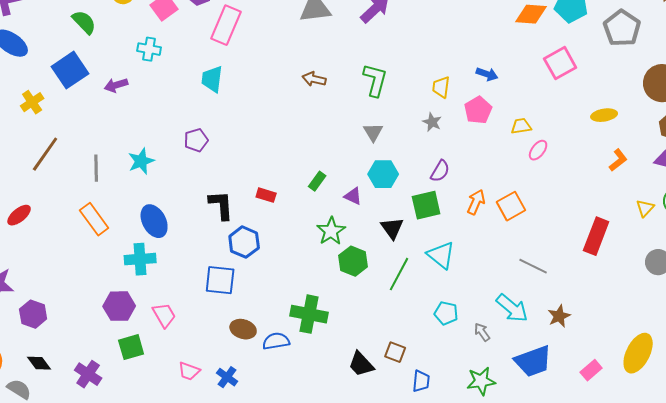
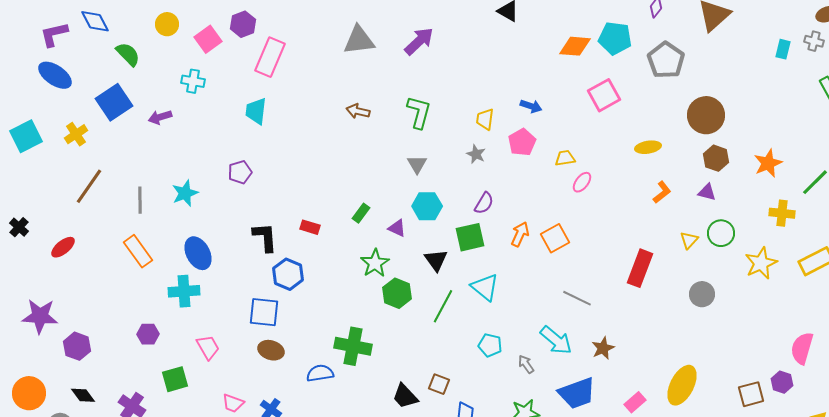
purple hexagon: (119, 306) -> (148, 334), moved, size x0.7
brown ellipse: (243, 329) -> (271, 350), moved

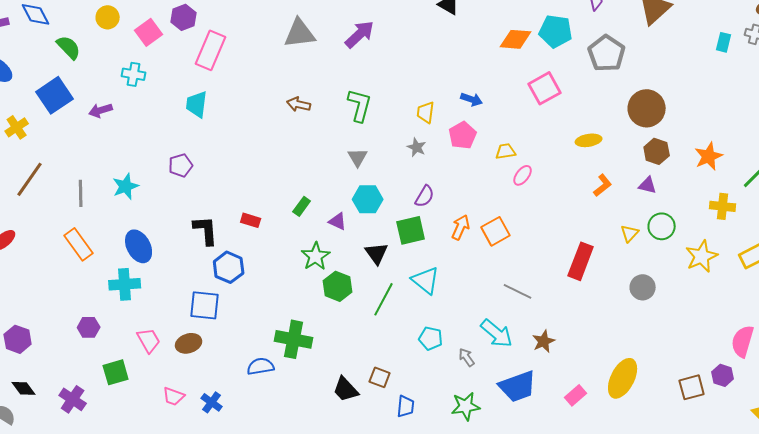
brown ellipse: (271, 350) -> (189, 343), moved, turned -35

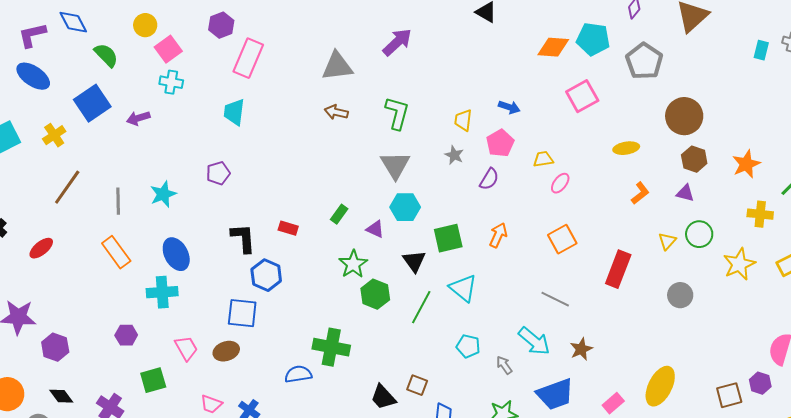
pink square: (149, 32) -> (168, 49), moved
gray triangle: (300, 33) -> (337, 66), moved
gray triangle: (358, 157) -> (395, 165), size x1.5
purple semicircle: (425, 196) -> (489, 179), moved
orange square: (496, 231) -> (562, 239), moved

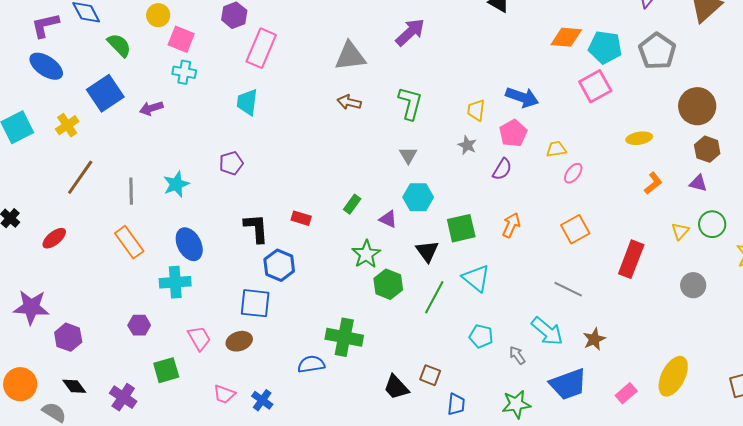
cyan pentagon: (593, 39) -> (605, 47), moved
pink square: (168, 49) -> (181, 39), turned -32
blue arrow: (509, 107) -> (522, 97), size x1.5
gray triangle: (395, 165) -> (408, 155), size x0.6

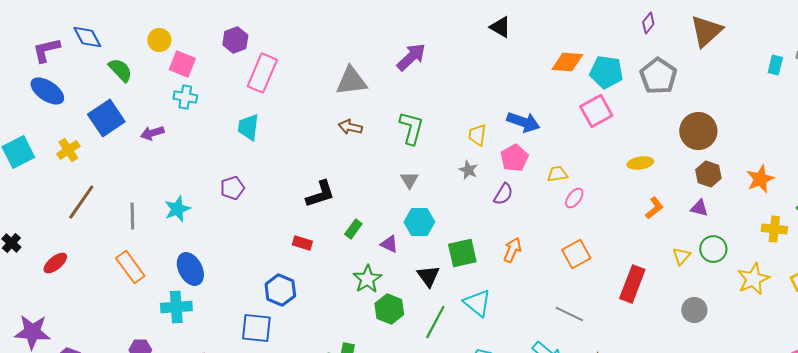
black L-shape: (256, 228) -> (320, 194), moved, turned 76

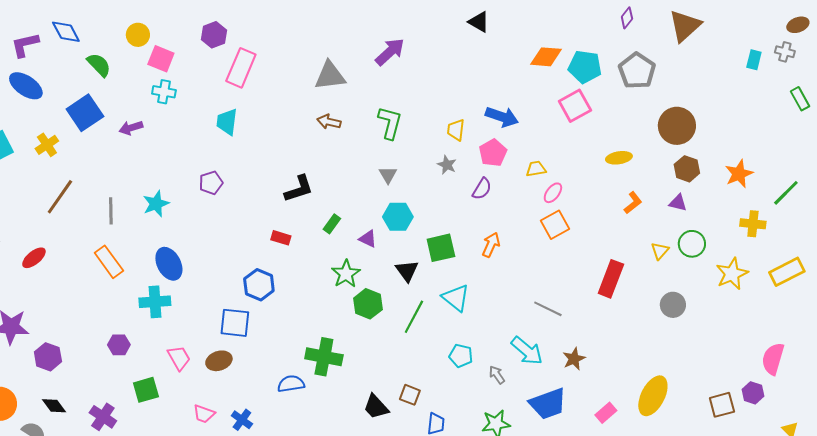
orange square: (576, 254) -> (555, 225), moved

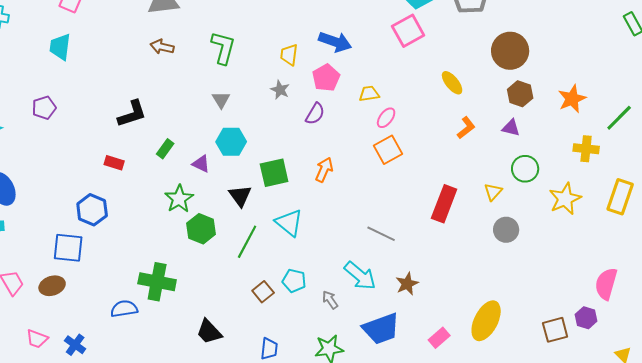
yellow ellipse: (619, 158) -> (452, 83), turned 60
yellow triangle: (660, 251) -> (493, 192), moved
yellow rectangle: (787, 272) -> (620, 197), turned -44
brown square: (410, 395) -> (263, 292), moved, turned 30

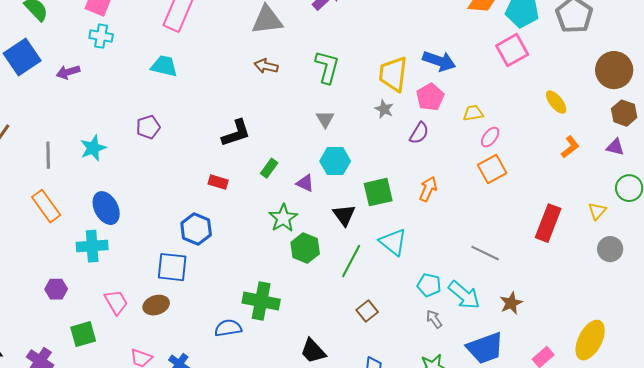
cyan trapezoid: (60, 47) -> (164, 66), turned 96
yellow trapezoid: (289, 55) -> (393, 74), size x1.6
cyan pentagon: (294, 281) -> (429, 285), moved

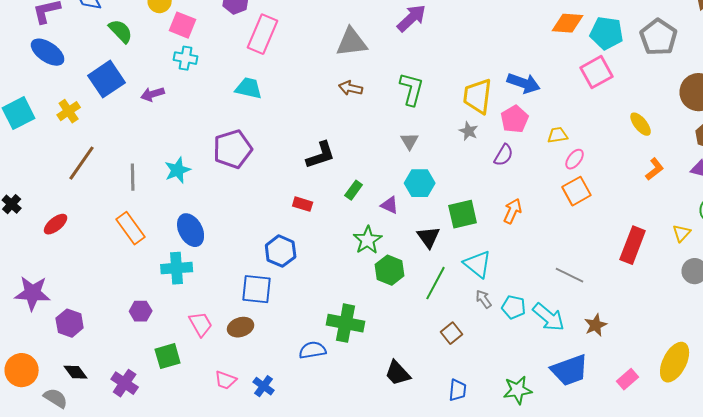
purple pentagon: (148, 127) -> (233, 149), size x1.6
gray arrow: (434, 319) -> (484, 299), moved

